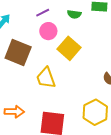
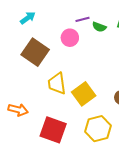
purple line: (43, 13) -> (83, 19), moved
yellow square: (69, 48) -> (84, 94), moved

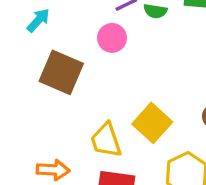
yellow trapezoid: (57, 83) -> (106, 140), moved

